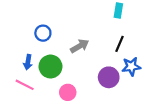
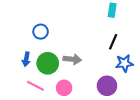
gray arrow: (80, 46) -> (72, 59), moved, turned 36
purple circle: (109, 77) -> (107, 86), moved
pink line: (25, 85) -> (35, 86), moved

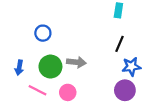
blue arrow: (26, 59) -> (19, 68), moved
purple circle: (107, 86) -> (125, 90), moved

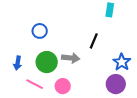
black line: (120, 44) -> (94, 41), moved
blue star: (131, 67) -> (122, 62), turned -30

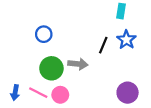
blue star: (122, 62) -> (126, 40), moved
blue arrow: (18, 63) -> (15, 93), moved
pink circle: (63, 86) -> (60, 95), moved

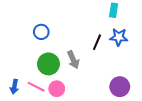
blue star: (126, 40) -> (119, 37), turned -30
gray arrow: (78, 64) -> (73, 60), turned 60

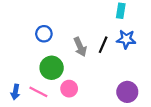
gray arrow: (73, 60) -> (80, 47), moved
pink circle: (57, 89) -> (69, 89), moved

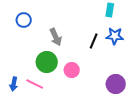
blue circle: (44, 34) -> (24, 20), moved
gray arrow: (80, 47) -> (56, 37), moved
pink circle: (69, 89) -> (72, 70), moved

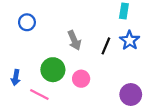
blue star: (115, 36) -> (130, 40), turned 30
gray arrow: (56, 37) -> (74, 40), moved
blue arrow: (14, 84) -> (16, 78), moved

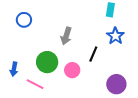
gray arrow: (74, 40) -> (66, 36), turned 42
black line: (106, 46) -> (93, 54), moved

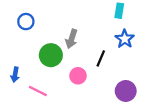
green circle: (47, 62) -> (51, 55), moved

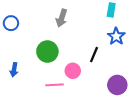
blue circle: (26, 22) -> (11, 23), moved
gray arrow: (71, 39) -> (62, 18), moved
pink line: (38, 91) -> (54, 85), moved, turned -30

